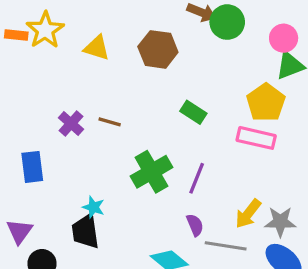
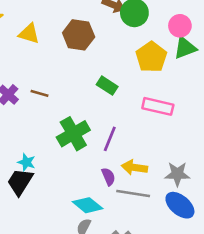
yellow pentagon: (266, 103) -> (151, 57), moved
yellow arrow: (248, 214) -> (134, 167), moved, turned 60
black trapezoid: (85, 231) -> (20, 182), turned 40

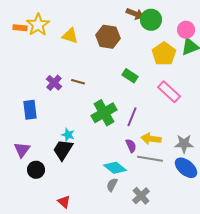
pink rectangle: (158, 106) -> (169, 92), turned 30

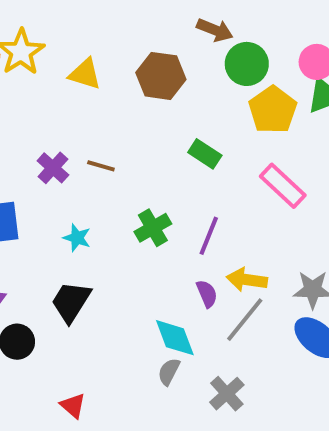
green circle: (151, 20) -> (247, 64), moved
green cross: (104, 113) -> (153, 228), size x0.7
cyan star: (68, 135) -> (77, 238), moved
gray line: (150, 159) -> (245, 320), turned -60
cyan diamond: (115, 168) -> (175, 338), turned 30

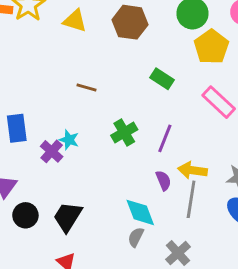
purple cross: (53, 168) -> (52, 151), moved
black trapezoid: (71, 302) -> (68, 217), moved
gray line: (245, 320) -> (191, 199), turned -30

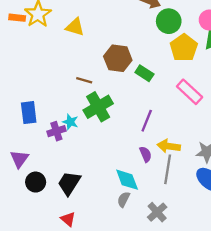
brown hexagon: (130, 22) -> (118, 58), moved
green cross: (124, 133) -> (98, 107), moved, size x1.4
purple cross: (52, 151) -> (56, 131), turned 30

